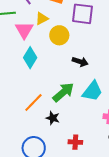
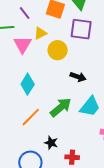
cyan diamond: (30, 58) -> (28, 84), moved
black star: (53, 118) -> (51, 143), moved

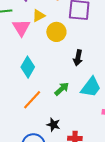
black arrow: (78, 77) -> (78, 58), turned 84
green arrow: (61, 107) -> (62, 89), size x0.7

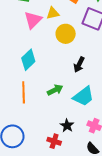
orange line: (32, 100) -> (24, 92), turned -60
black star: (53, 125) -> (67, 126), moved

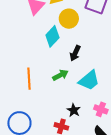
cyan diamond: (28, 60) -> (52, 36), moved
black arrow: (79, 65) -> (75, 53), moved

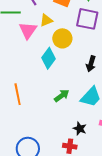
black arrow: (75, 53) -> (91, 64), moved
orange line: (29, 79) -> (18, 94), moved

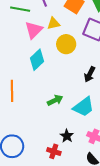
cyan diamond: (49, 58) -> (37, 60), moved

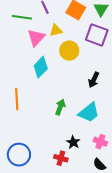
green arrow: (55, 100) -> (60, 107), turned -42

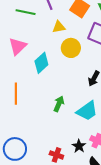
pink triangle: (36, 38) -> (18, 46), moved
black star: (73, 142) -> (79, 146), moved

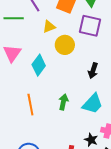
orange line: (16, 94) -> (30, 105), moved

